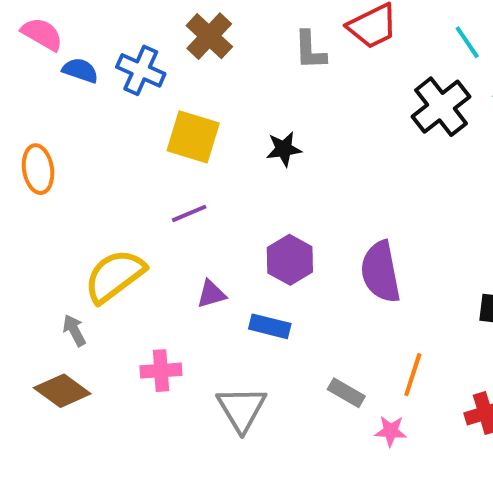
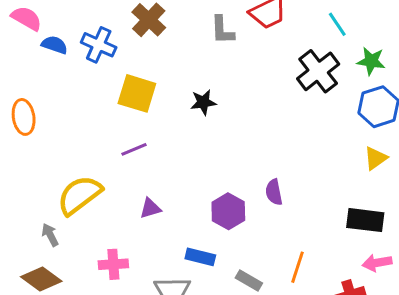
purple hexagon: (290, 260) -> (228, 211), moved
purple semicircle: (381, 272) -> (274, 192), size x0.6
blue rectangle: (270, 326) -> (200, 257), moved

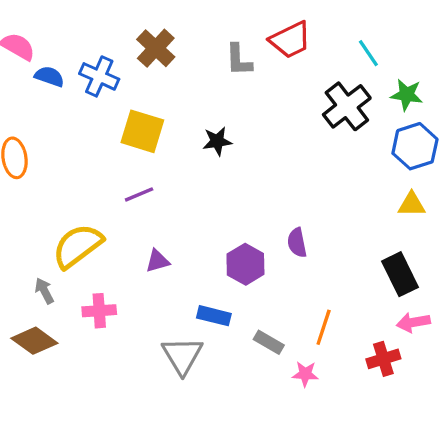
yellow triangle: (376, 158) -> (412, 204), turned 35
black rectangle: (365, 220) -> (400, 274), turned 57
pink cross: (113, 264) -> (99, 311), moved

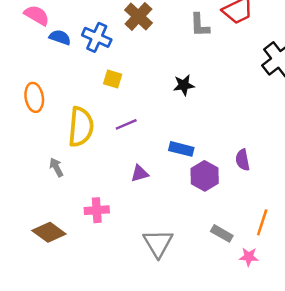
yellow square: (142, 131) -> (113, 79), moved, size x0.6
yellow semicircle: (78, 246) -> (81, 127), moved, turned 132
gray arrow: (44, 291) -> (56, 167), moved
blue rectangle: (214, 316) -> (181, 149), moved

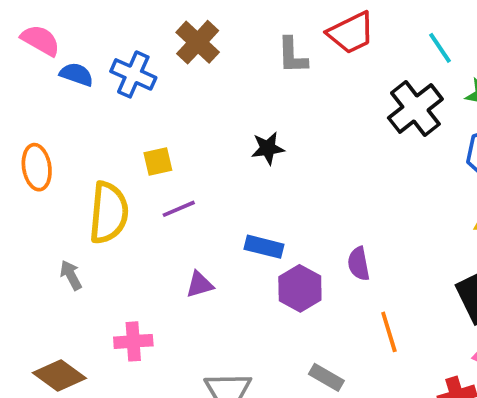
yellow square: (113, 79) -> (158, 162), moved, turned -30
orange line: (262, 222) -> (389, 332), moved, turned -35

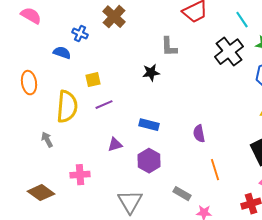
gray L-shape: (292, 55) -> (169, 47), moved
blue semicircle: (76, 74) -> (62, 53), moved
blue cross: (133, 74) -> (80, 34), size x0.7
purple hexagon: (300, 288) -> (149, 161), moved

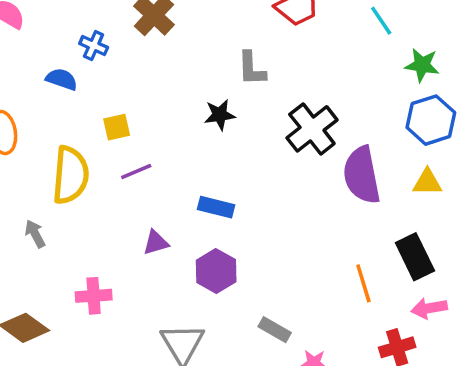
black cross: (229, 52) -> (312, 129), moved
purple semicircle: (199, 134) -> (362, 175), moved, size x1.8
orange line: (215, 170) -> (363, 283), moved

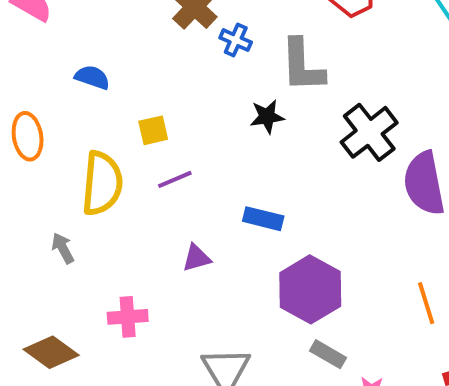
blue cross: (94, 46) -> (236, 40), moved
gray L-shape: (252, 69) -> (302, 66), size x1.4
purple hexagon: (216, 271) -> (310, 289), moved, size x1.4

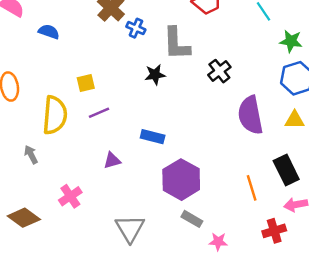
blue semicircle: (92, 77) -> (49, 32), moved
black cross: (369, 132) -> (219, 71), moved, size x0.7
pink cross: (128, 317) -> (70, 196), turned -30

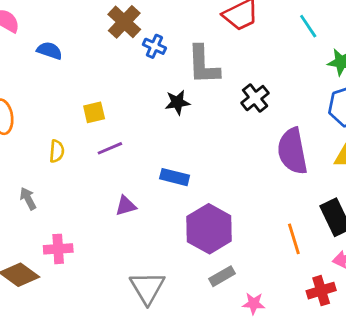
yellow semicircle: (55, 115) -> (57, 151), size x0.5
pink cross: (70, 196) -> (58, 249), moved, turned 30
gray rectangle: (192, 219) -> (222, 276), turned -60

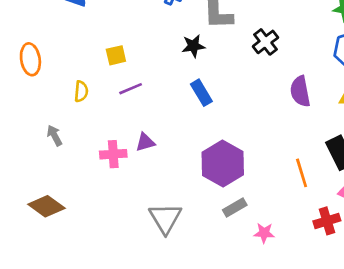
purple semicircle: (292, 151) -> (300, 91), size x0.7
blue rectangle: (175, 177) -> (201, 93), moved, turned 45
pink cross: (58, 249) -> (113, 154), moved

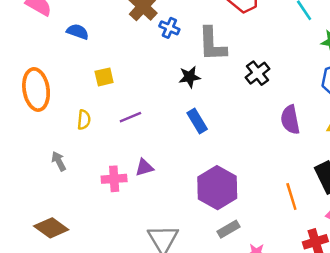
yellow square: (116, 55) -> (104, 77), moved
orange ellipse: (30, 59) -> (36, 89), size x1.4

